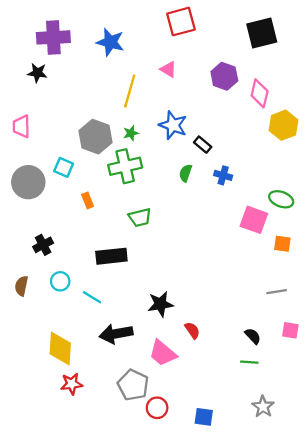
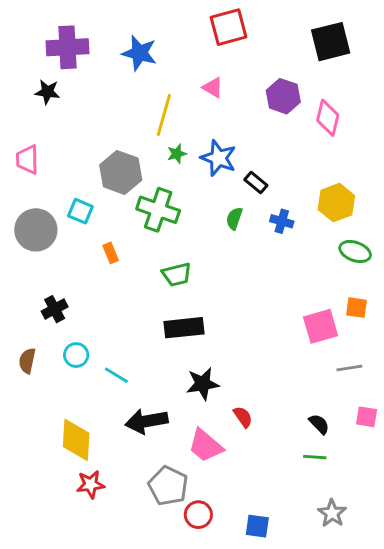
yellow hexagon: (283, 125) -> (336, 203), moved
green star: (131, 133) -> (177, 154), moved
green cross: (125, 166) -> (158, 210), turned 32
pink square: (254, 220) -> (321, 326), moved, turned -36
black rectangle: (111, 256) -> (184, 328), moved

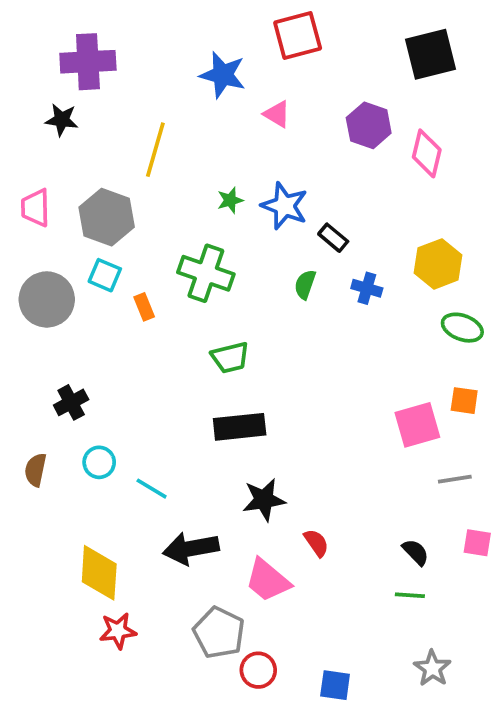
blue star: (139, 53) -> (223, 75), moved
yellow line: (164, 115) -> (155, 150), moved
gray hexagon: (121, 172) -> (107, 217), moved
orange rectangle: (111, 253) -> (144, 307), moved

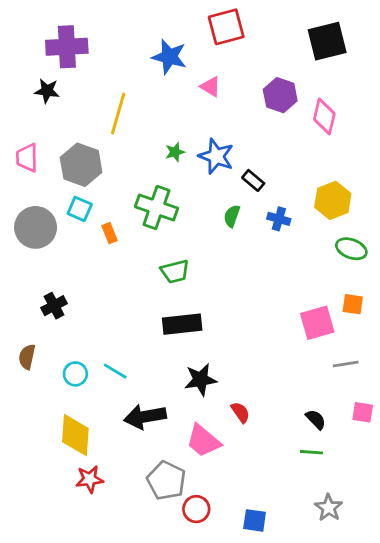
cyan circle: (99, 462) -> (75, 374), moved

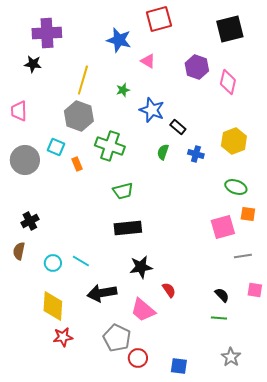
green star: (175, 152) -> (123, 90), moved
gray hexagon: (81, 165) -> (79, 116), moved
green ellipse: (351, 249) -> (236, 187), moved
black cross: (54, 306) -> (30, 221), moved

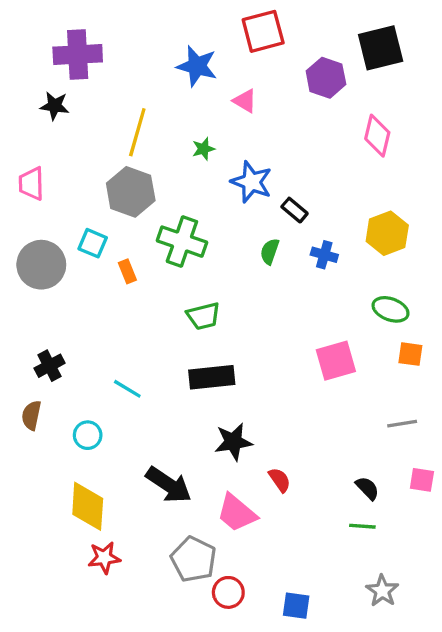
purple hexagon: (197, 67) -> (326, 78), moved
pink square: (223, 227) -> (336, 361), moved
cyan line: (81, 261) -> (127, 389), moved
black arrow: (102, 293) -> (169, 485), turned -136

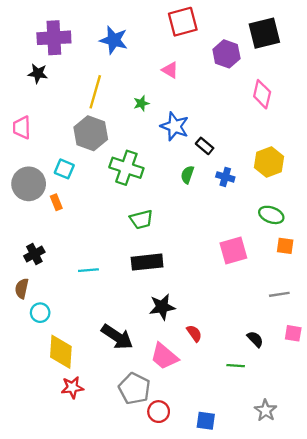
blue star: (197, 66) -> (114, 40), moved
orange rectangle: (127, 271) -> (56, 202), moved
cyan line: (127, 389) -> (88, 270), turned -36
cyan circle: (88, 435) -> (40, 313), moved
green line: (362, 526) -> (236, 366), moved

